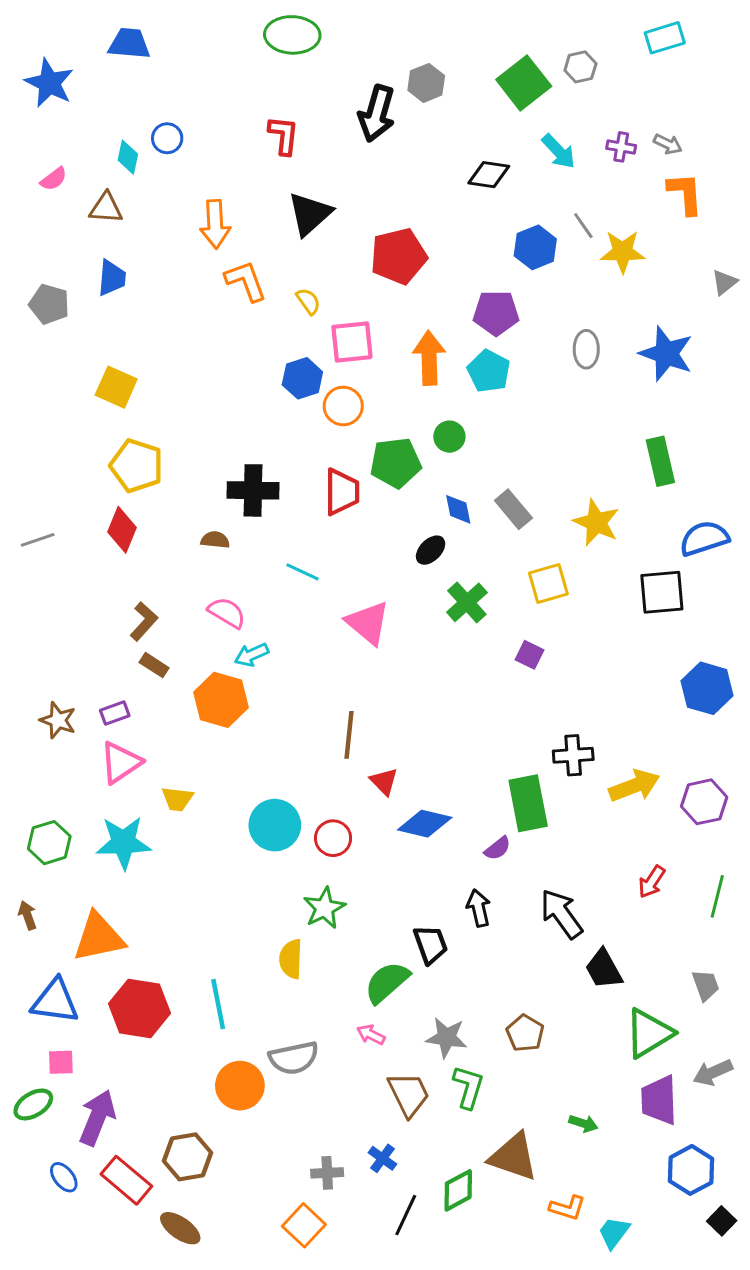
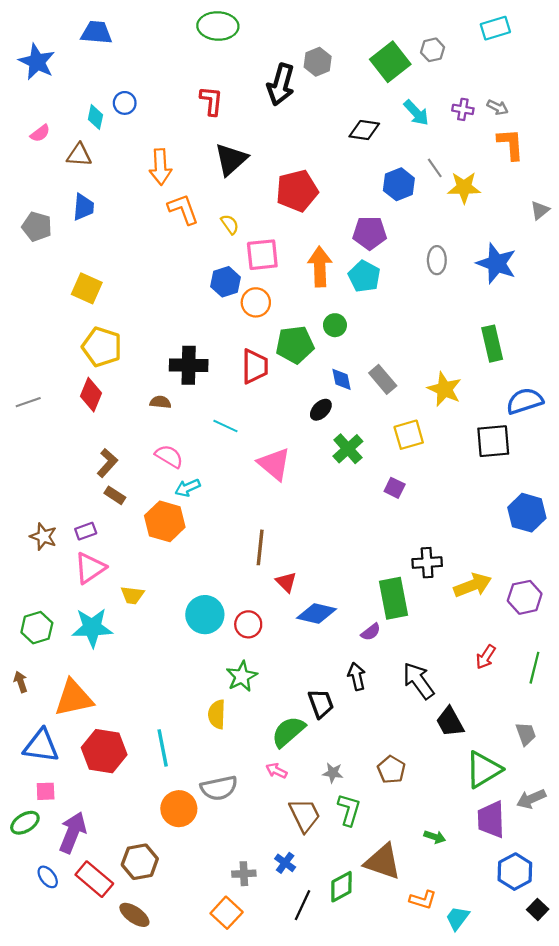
gray star: (447, 1038) -> (333, 773), size x0.7

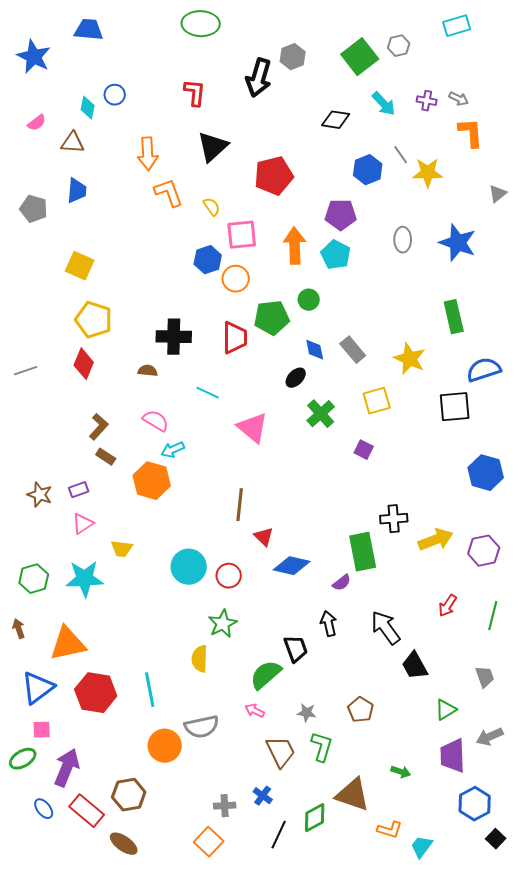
pink triangle: (90, 568) -> (83, 524), size x0.7
blue triangle: (41, 746) -> (38, 688), turned -45
green triangle: (483, 770) -> (446, 710), size x0.6

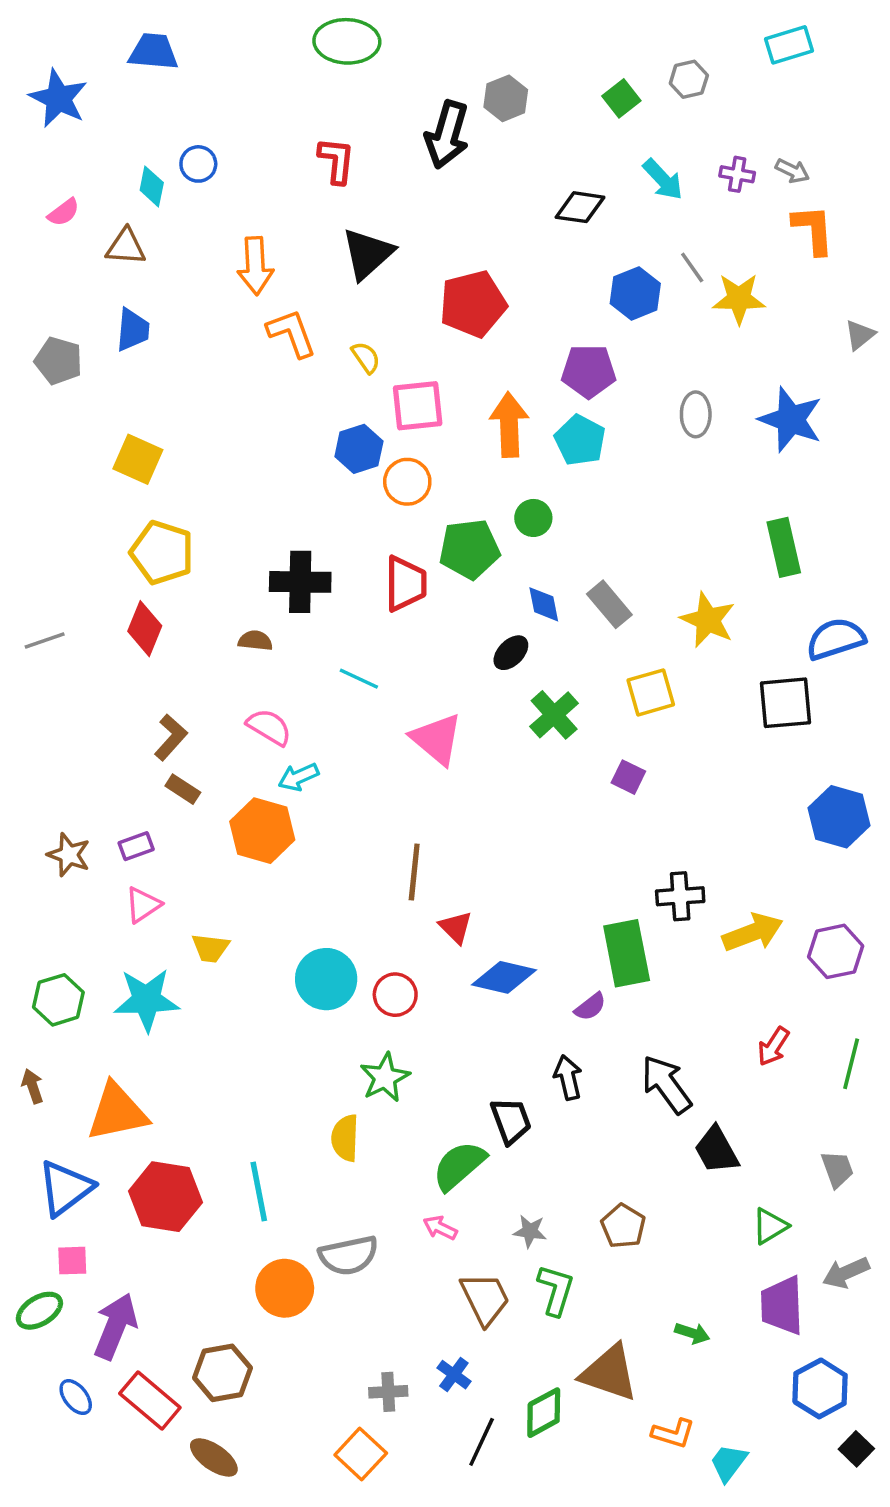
green square: (360, 57) -> (621, 98), size x0.6

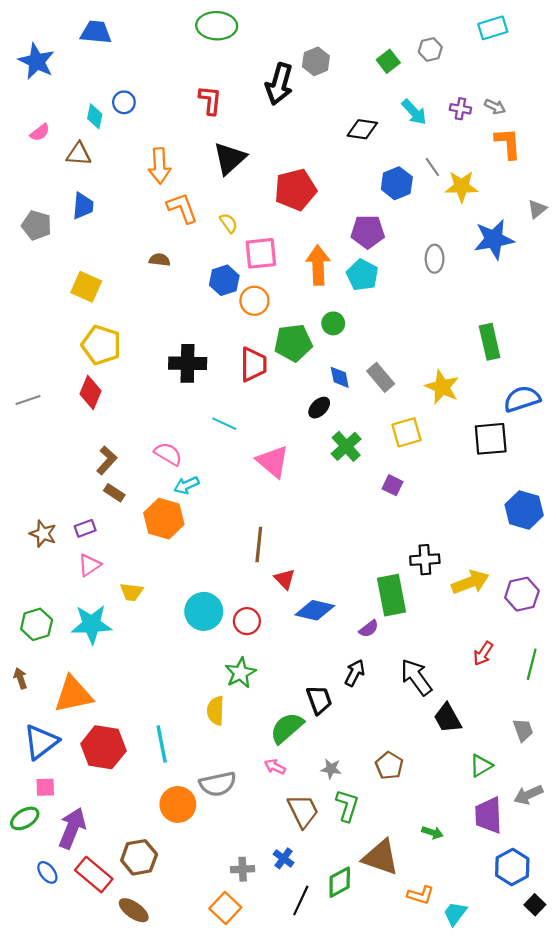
blue star: (791, 420) -> (494, 239), moved, turned -30
brown semicircle: (255, 641) -> (160, 260), moved
black arrow: (568, 1078) -> (355, 673), turned 40

